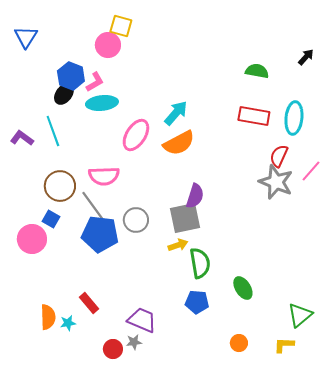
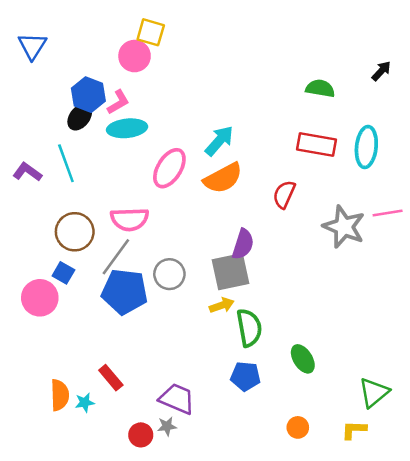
red semicircle: (279, 156) -> (284, 194), moved
pink line: (311, 171) -> (388, 213), turned 40
gray line: (93, 206) -> (116, 257), turned 72

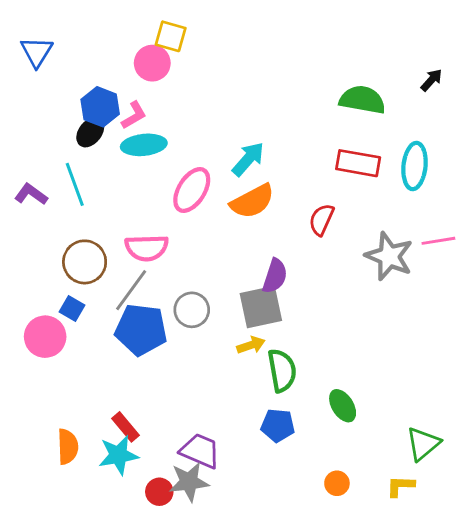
green semicircle: (320, 88) -> (362, 100), size x1.4
cyan star: (85, 403) -> (118, 455), moved, size x1.8
gray star: (167, 426) -> (189, 482), size x1.8

